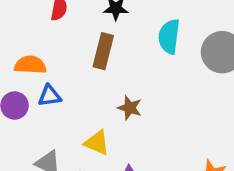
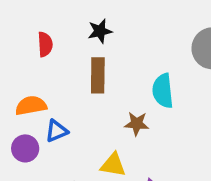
cyan semicircle: (169, 36) -> (163, 91), moved

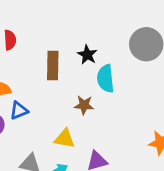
black star: (100, 31) -> (87, 55), moved, turned -30

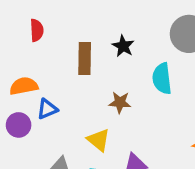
cyan semicircle: (106, 79) -> (162, 78), moved
yellow triangle: (65, 139) -> (99, 140), turned 30

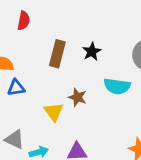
cyan semicircle: (162, 78) -> (117, 86), turned -90
yellow triangle: (99, 140) -> (54, 112), moved

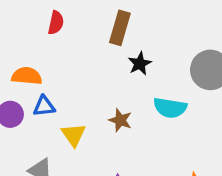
brown rectangle: (57, 54) -> (120, 28), moved
yellow triangle: (54, 112) -> (74, 135), moved

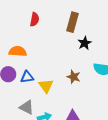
blue triangle: (44, 106) -> (27, 77), moved

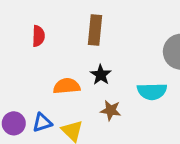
black star: (85, 43) -> (101, 75), moved
orange semicircle: (18, 51) -> (67, 86), moved

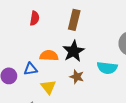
black star: (101, 75) -> (74, 51), size x1.5
blue triangle: (42, 123) -> (31, 69), moved

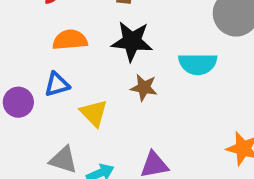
black star: (74, 51) -> (132, 41), turned -30
orange semicircle: (49, 56) -> (70, 40), moved

